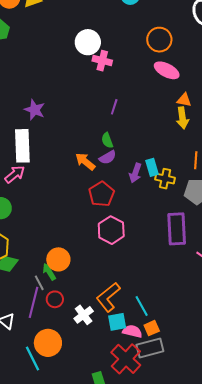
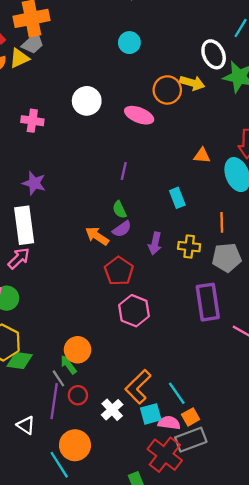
pink cross: (102, 61) -> (32, 121), moved
pink ellipse: (167, 70) -> (139, 115), moved
yellow arrow: (182, 118) -> (192, 83), moved, turned -60
cyan rectangle: (152, 167) -> (177, 198), moved

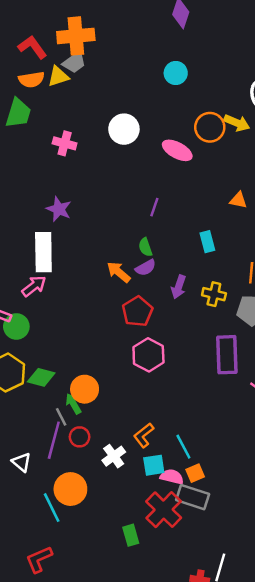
green diamond: (20, 361) -> (41, 377), moved
orange L-shape: (138, 387) -> (144, 435), size x0.7
gray rectangle: (191, 440) -> (193, 497), turned 32

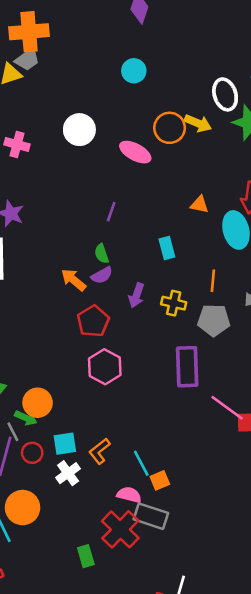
green arrow: (73, 404) -> (26, 418), turned 144
cyan square: (154, 465) -> (65, 444), moved
orange square: (195, 473) -> (160, 480), moved

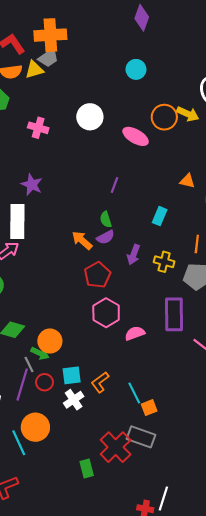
cyan rectangle: (167, 248) -> (160, 216), turned 36
pink semicircle: (129, 495) -> (135, 333), moved, turned -36

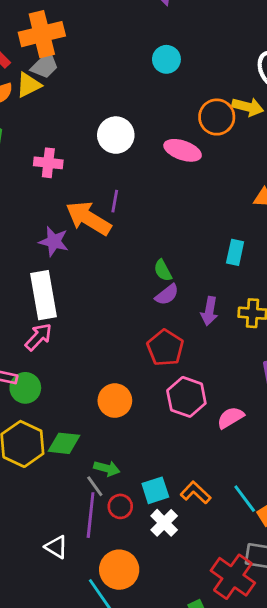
purple line: (114, 185) -> (115, 201), moved
orange arrow: (82, 240) -> (88, 218), moved, size x1.5
orange circle: (50, 341) -> (115, 401), moved
orange L-shape: (100, 382) -> (196, 493), turned 90

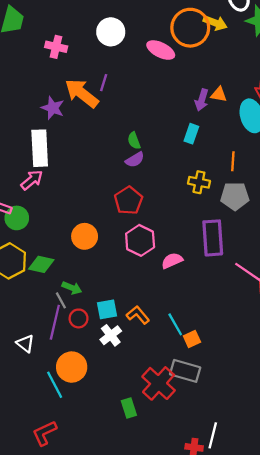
orange circle: (217, 117) -> (190, 28), size x1.4
purple arrow: (209, 311) -> (202, 100), moved

